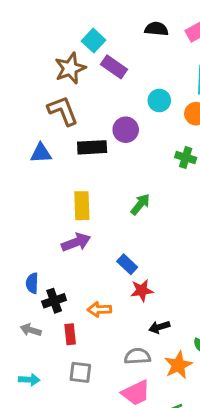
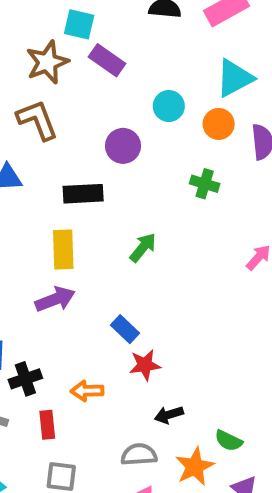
cyan square: (94, 41) -> (79, 24), turned -30
black rectangle: (92, 147) -> (83, 194), moved

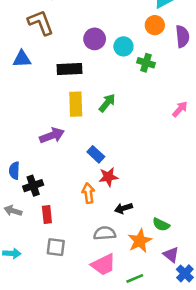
cyan circle: (169, 106) -> (123, 46), moved
yellow rectangle: (63, 249) -> (76, 104), moved
orange arrow: (87, 391) -> (88, 193), moved, turned 84

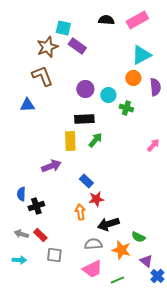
black rectangle: (70, 69) -> (84, 119), moved
black arrow: (123, 208) -> (108, 224), size x1.5
gray arrow: (13, 211) -> (21, 234), moved
red rectangle: (47, 214) -> (40, 235), moved, turned -40
orange star: (140, 241) -> (121, 250), turned -30

